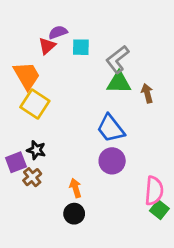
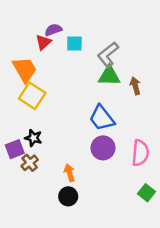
pink semicircle: (154, 191) -> (140, 153), moved

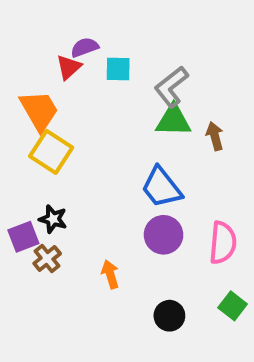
black circle: (68, 196) -> (169, 316), moved

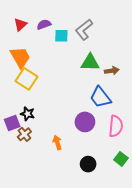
red triangle: (69, 67) -> (20, 24), moved
gray L-shape: (171, 87) -> (84, 30), moved
brown arrow: (215, 136) -> (112, 71), turned 96
blue trapezoid: (162, 187) -> (100, 97), moved

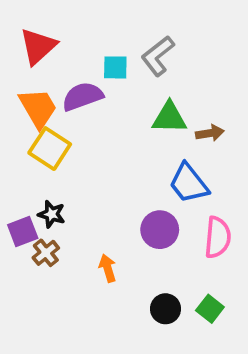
red triangle: (20, 24) -> (38, 46), size x1.5
purple semicircle: (44, 24) -> (82, 96), moved, size x1.5
green square: (121, 159) -> (210, 309), moved

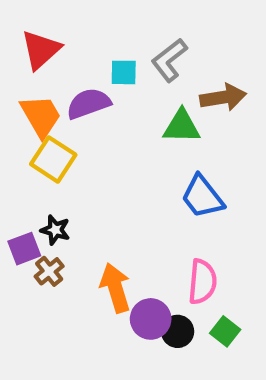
brown arrow: (210, 133) -> (223, 97), moved, size x1.5
purple circle: (160, 230) -> (151, 319), moved
pink semicircle: (218, 237) -> (202, 282), moved
orange arrow: (108, 268) -> (115, 288), size x1.6

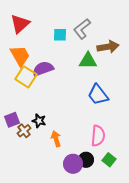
purple semicircle: (88, 104) -> (43, 69), moved
black star: (55, 230) -> (39, 121), moved
orange arrow: (115, 288) -> (56, 139), size x0.7
purple circle: (151, 319) -> (73, 164), moved

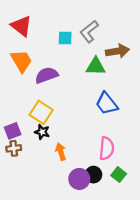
red triangle: (20, 24) -> (21, 26), turned -40
yellow square: (26, 77) -> (41, 112), moved
brown cross: (24, 131) -> (14, 148), moved, turned 32

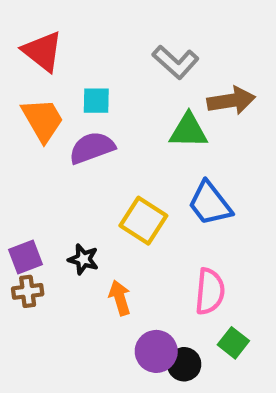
gray L-shape: (89, 31) -> (176, 62), turned -100
cyan square: (65, 38) -> (96, 101), moved
yellow square: (41, 112) -> (143, 221), moved
black circle: (93, 175) -> (184, 364), moved

